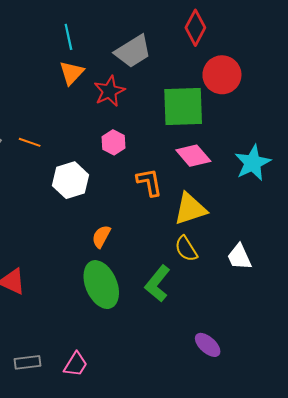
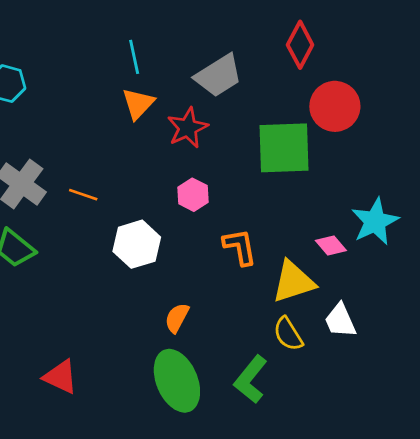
pink diamond: (193, 156) -> (331, 246), moved, size x0.7
white trapezoid: (239, 257) -> (340, 321), moved

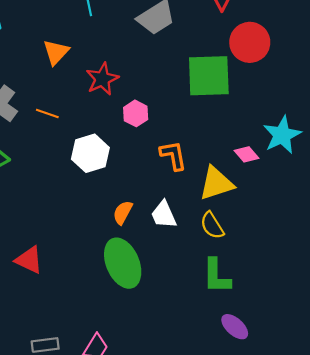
orange triangle: (138, 104) -> (56, 52), moved
red star: (188, 128) -> (102, 79), moved
white trapezoid: (340, 321) -> (164, 215), moved
green L-shape: (251, 379) -> (216, 276), moved, turned -39

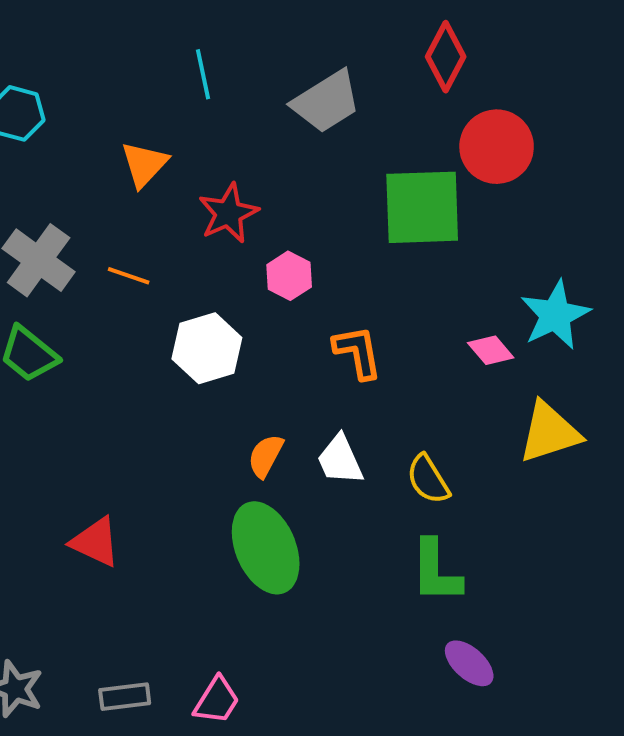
yellow triangle: (216, 183) -> (549, 432), moved

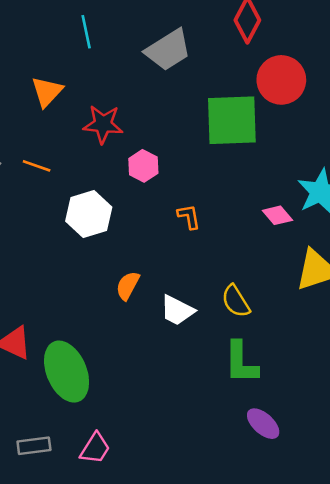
red star: (228, 213) -> (103, 124), turned 30
orange L-shape: (358, 352) -> (189, 217), size x0.7
white trapezoid: (340, 460) -> (177, 310), moved, turned -39
green ellipse: (266, 548) -> (67, 372), moved

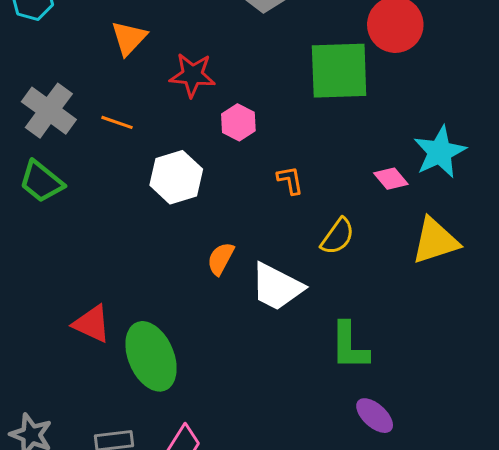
yellow semicircle: (236, 301) -> (338, 236), moved, turned -112
white trapezoid: (177, 310) -> (277, 287), size x1.4

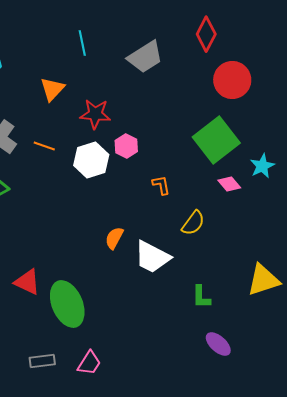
green square: (339, 71) -> (216, 140), moved, turned -36
cyan star: (440, 152) -> (262, 166), size x0.7
white hexagon: (176, 177) -> (91, 160), moved
yellow triangle: (435, 241) -> (263, 280), moved
green L-shape: (349, 346) -> (201, 297), size x0.7

